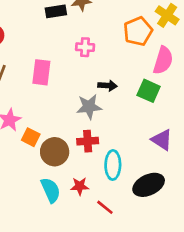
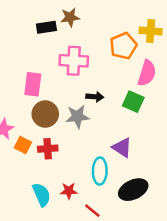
yellow cross: (167, 15) -> (151, 31), turned -30
pink cross: (85, 47) -> (74, 61), size x1.6
purple triangle: (162, 140) -> (122, 147), moved
red cross: (88, 141) -> (48, 149), moved
brown circle: (55, 152) -> (45, 114), moved

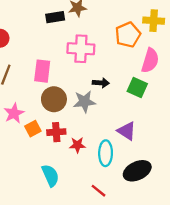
orange square: (23, 145) -> (33, 129), turned 35
red star: (69, 191) -> (77, 145), moved

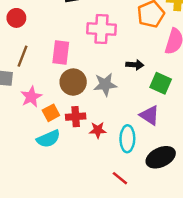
black arrow: (101, 83) -> (135, 65), moved
green square: (137, 87) -> (161, 83), moved
cyan semicircle: (50, 175) -> (48, 139), moved, turned 90

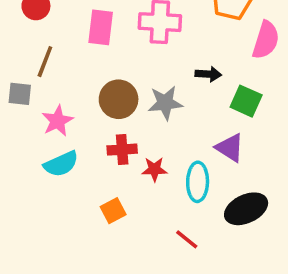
pink rectangle: (61, 52) -> (101, 27), moved
orange square: (51, 113) -> (113, 211), moved
cyan semicircle: (48, 139) -> (61, 164), moved

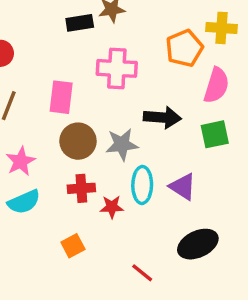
pink rectangle: (101, 27) -> (61, 97), moved
black arrow: (208, 74) -> (162, 117), size x1.5
green square: (246, 101) -> (215, 134), moved, turned -36
cyan ellipse: (198, 182) -> (142, 185), moved

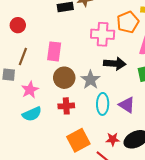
pink cross: (117, 68) -> (103, 34), moved
gray star: (122, 144) -> (90, 80), turned -30
red star: (112, 207) -> (113, 139), moved
orange square: (73, 246) -> (78, 140), moved, size x1.6

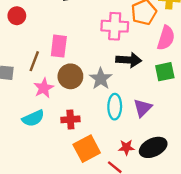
brown line: (23, 56) -> (34, 61), moved
pink star: (30, 90) -> (44, 88), moved
purple triangle: (127, 105) -> (143, 108), turned 42
red cross: (66, 106) -> (70, 119), moved

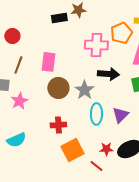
brown line: (34, 61) -> (18, 65), moved
pink star: (44, 88) -> (19, 101), moved
cyan semicircle: (33, 118) -> (16, 140), moved

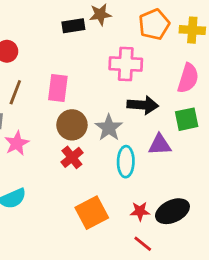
orange pentagon: (121, 33) -> (154, 24), moved
purple triangle: (120, 115) -> (160, 145), moved, turned 42
red cross: (58, 125) -> (72, 157), moved, turned -35
red line: (96, 166) -> (143, 244), moved

